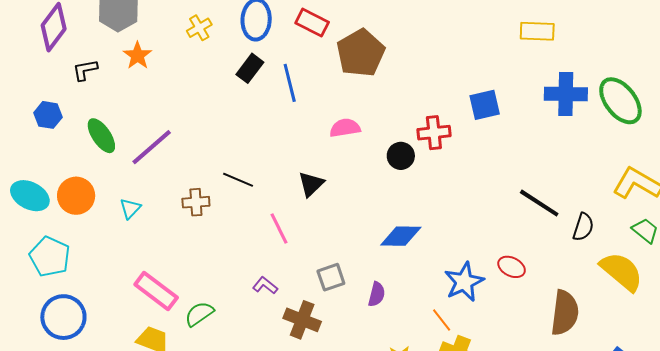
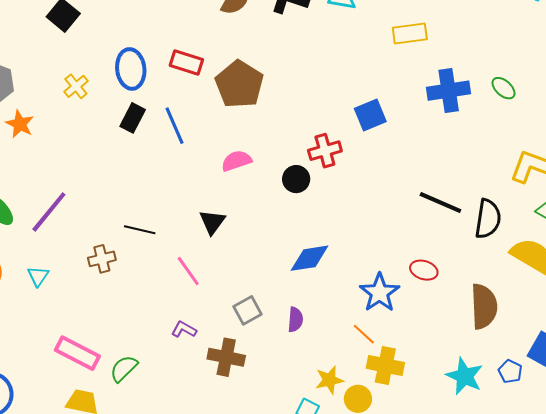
green ellipse: (620, 101) -> (503, 88), size x0.5
black semicircle: (583, 227) -> (488, 219), size x1.4

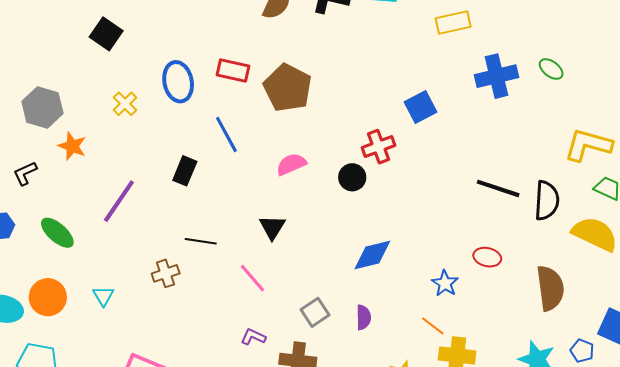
black rectangle: (133, 118) -> (185, 171), moved
purple line: (49, 212) -> (119, 201), moved
blue star: (380, 293) -> (445, 283), size x0.7

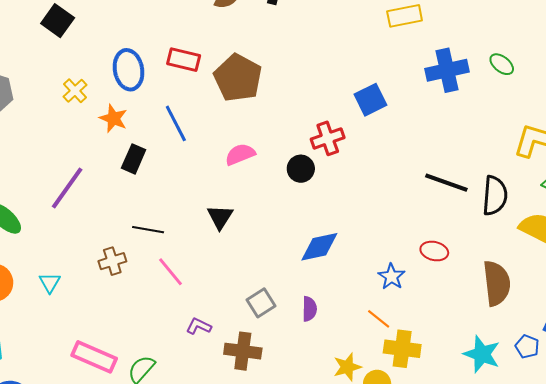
orange star: (72, 146) -> (113, 118), moved
pink line: (253, 278) -> (170, 272), moved

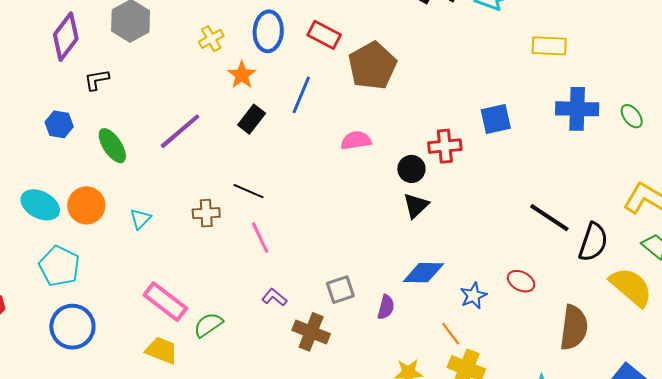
blue line: (176, 123) -> (301, 95), turned 36
black triangle: (220, 217) -> (416, 206), moved
blue diamond: (319, 247) -> (423, 273), moved

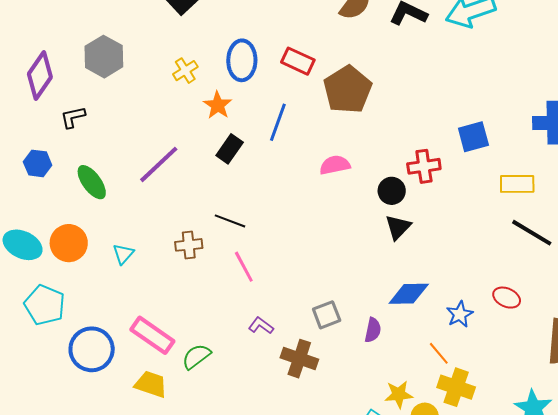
yellow rectangle: (549, 46) -> (517, 184), moved
blue circle: (72, 327) -> (92, 349), moved

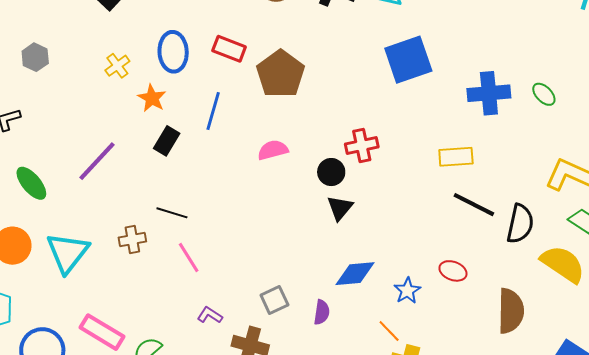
gray hexagon: (104, 57) -> (35, 57), size x0.7
blue square: (473, 137) -> (408, 60), moved, size x1.5
cyan triangle: (123, 254) -> (68, 253), size x2.0

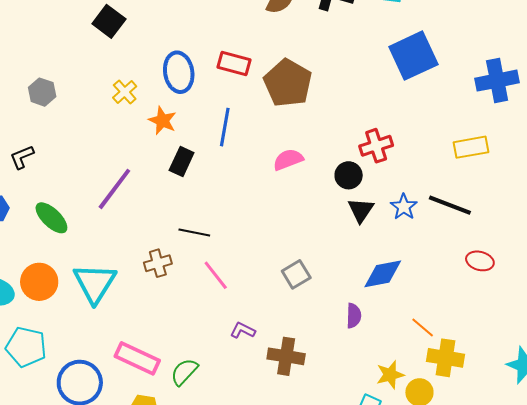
black line: (474, 205) -> (450, 205), moved
blue star: (407, 291) -> (404, 207), moved
gray square: (274, 300) -> (296, 274), moved

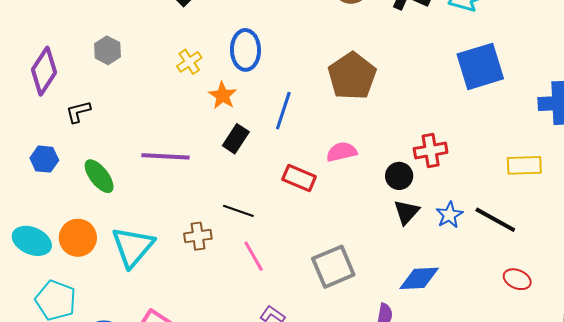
red rectangle: (234, 63) -> (299, 178), moved
purple line: (114, 189) -> (165, 156), turned 48
gray square: (296, 274) -> (333, 267), size x1.5

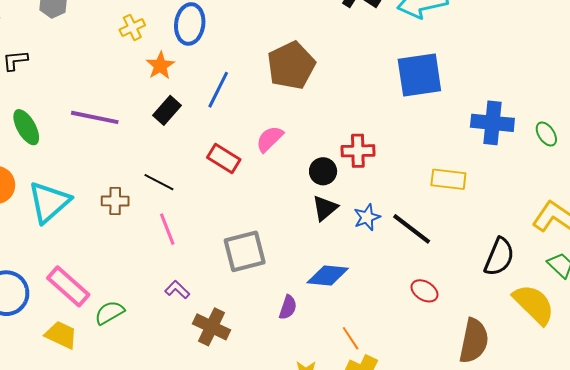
pink semicircle: (342, 152) -> (270, 139), turned -40

